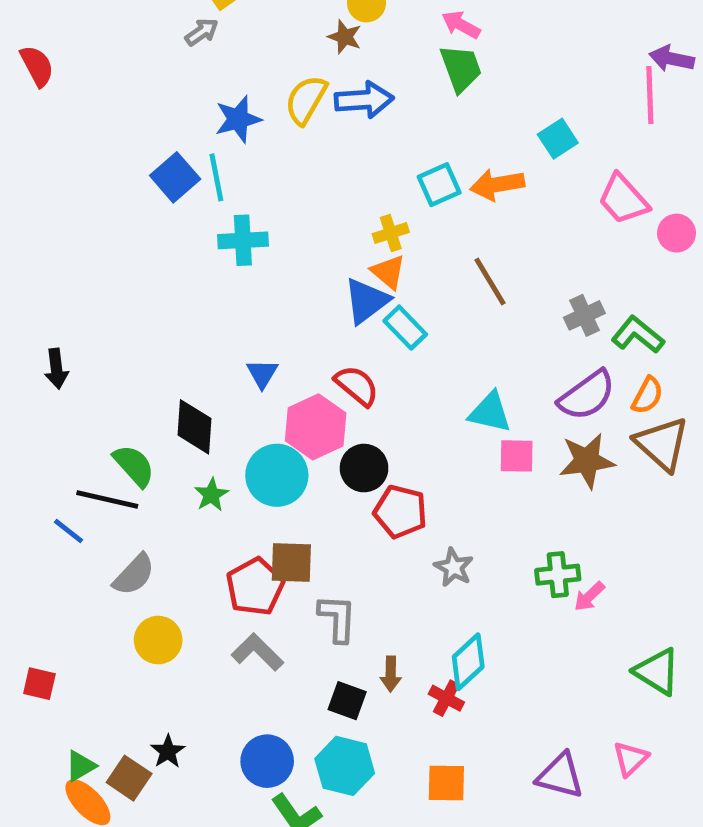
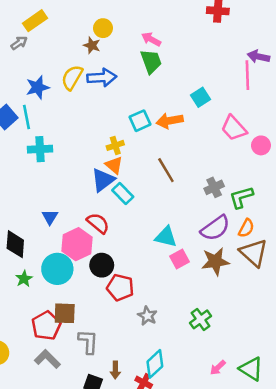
green L-shape: (638, 335) -> (241, 197), turned -55
pink square: (517, 456) -> (180, 259), turned -30
green cross: (558, 575) -> (201, 319), turned -30
pink arrow: (589, 596) -> (218, 368), moved

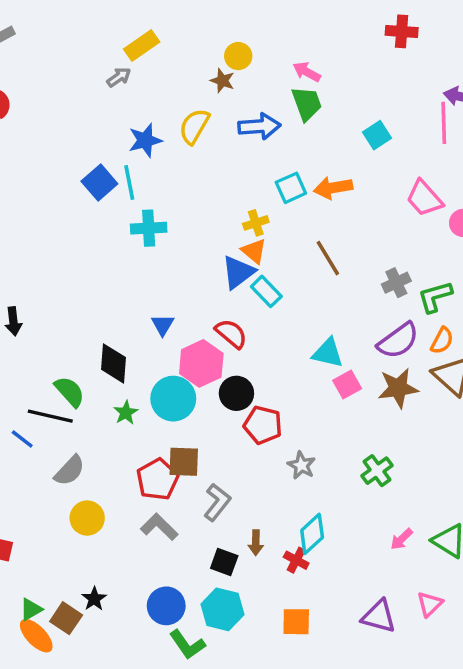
blue arrow: (102, 78) -> (259, 126), moved
cyan square: (201, 97) -> (377, 135), moved
gray L-shape: (88, 342) -> (217, 502), turned 35

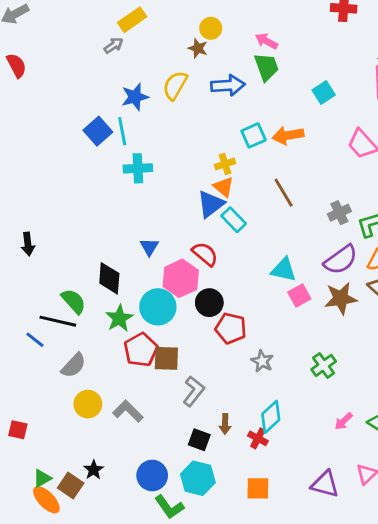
green star: (126, 413) -> (119, 318), size x1.4
red pentagon: (157, 479) -> (141, 350), moved
gray L-shape: (159, 527) -> (128, 411), moved

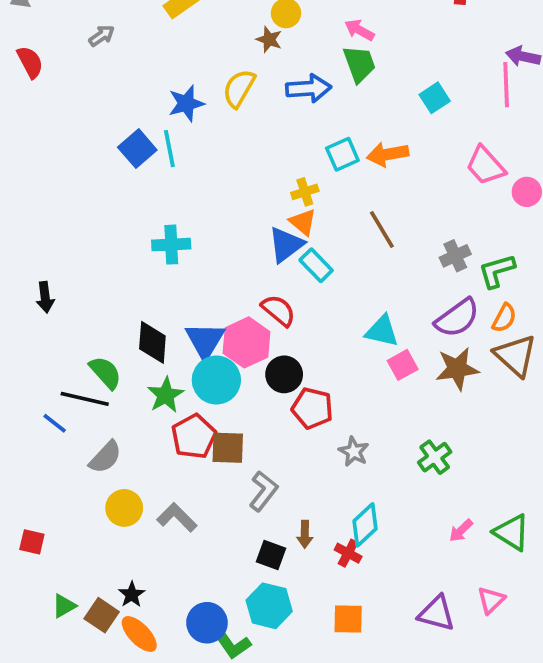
gray arrow: (114, 45) -> (102, 36), moved
cyan cross: (138, 168) -> (171, 245), moved
blue triangle: (149, 247) -> (205, 341), moved, size x1.6
blue circle: (152, 475) -> (207, 623), moved
orange ellipse: (46, 500) -> (139, 634), moved

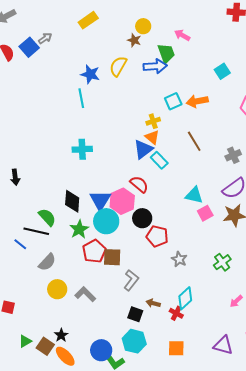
green trapezoid: (359, 64) -> (166, 53), moved
blue star: (186, 103) -> (90, 74), turned 30
blue square: (137, 149) -> (29, 47), moved
brown arrow: (305, 534) -> (153, 303), turned 104

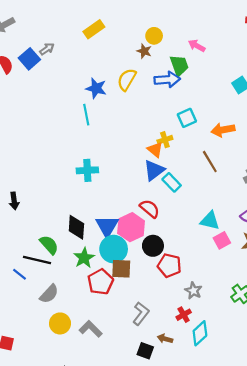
orange arrow: (197, 101) -> (223, 130), moved
orange triangle: (152, 137) -> (155, 150), moved
brown square: (112, 257) -> (121, 269), moved
red cross: (176, 313) -> (184, 315), moved, turned 32

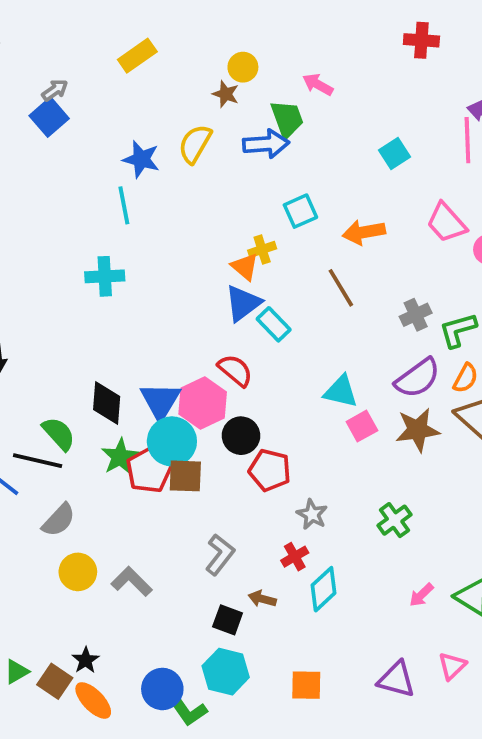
blue square: (29, 59) -> (49, 117), moved
cyan cross: (87, 170) -> (105, 276), moved
red pentagon: (100, 282) -> (149, 470), moved

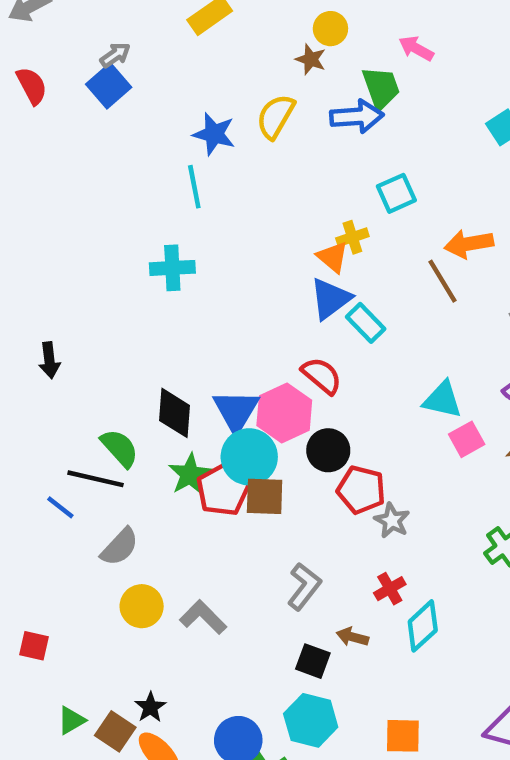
orange arrow: (364, 232) -> (469, 244), moved
gray star: (312, 514) -> (392, 521), moved

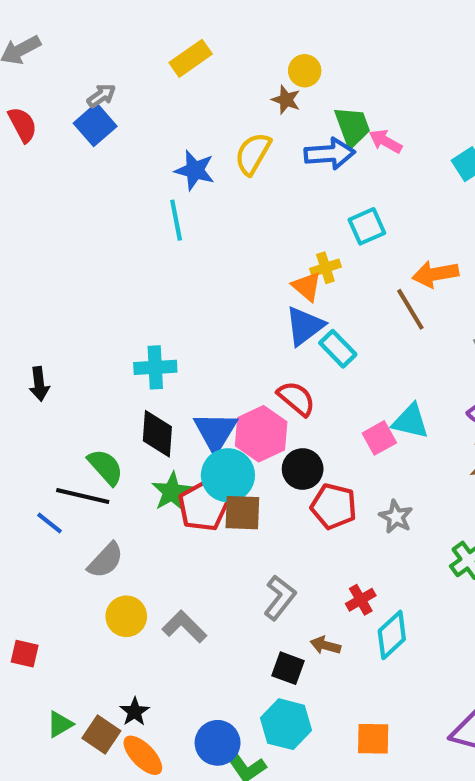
pink arrow: (416, 48) -> (386, 141), moved
cyan cross: (172, 268) -> (155, 367), moved
pink square: (467, 439) -> (379, 438), moved
gray star: (392, 521) -> (396, 517), moved

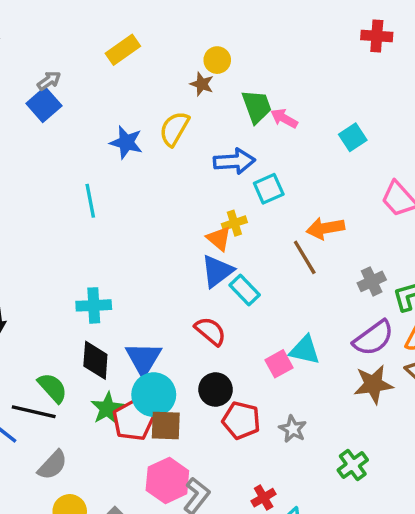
blue arrow: (330, 154) -> (234, 161), moved
cyan line: (176, 220) -> (90, 201), moved
pink hexagon: (261, 434) -> (167, 480), moved

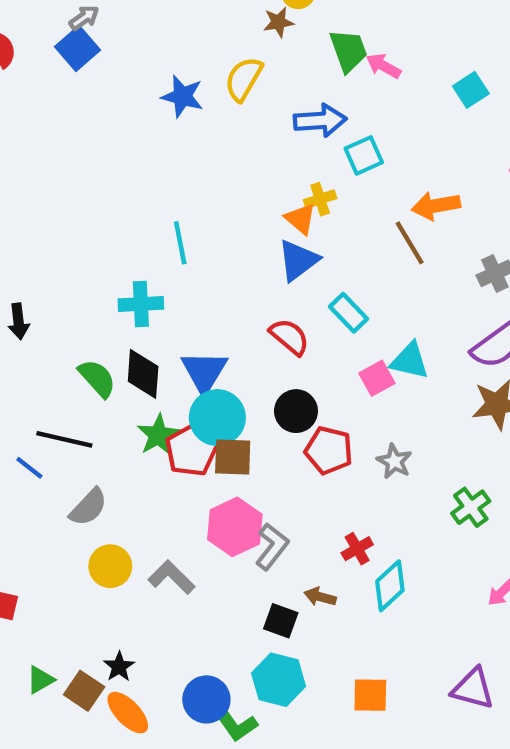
brown star: (202, 84) -> (279, 22), turned -30
cyan line: (90, 201) -> (180, 243), moved
cyan rectangle: (245, 290) -> (348, 313), moved
green semicircle: (53, 388) -> (97, 378), moved

